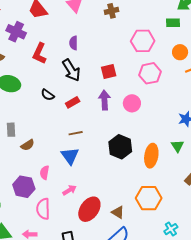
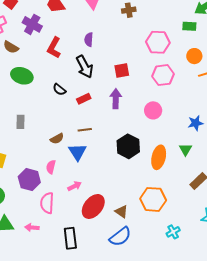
pink circle: (132, 103) -> (153, 110), moved
brown semicircle: (28, 145) -> (57, 139), moved

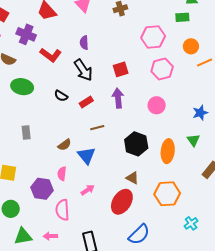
red L-shape: (54, 48) -> (51, 55), turned -75
brown line: (85, 130) -> (97, 128), moved
red ellipse: (93, 206) -> (122, 202), moved
brown triangle: (121, 212) -> (132, 178), moved

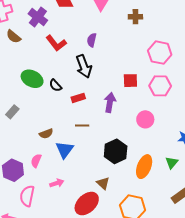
red square: (121, 69) -> (130, 81), moved
green ellipse: (22, 87) -> (32, 79), moved
gray rectangle: (26, 133) -> (12, 112), turned 32

